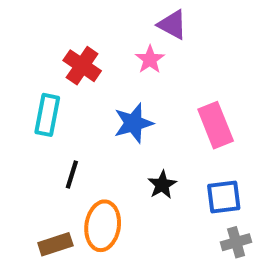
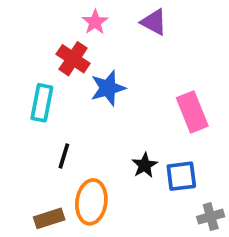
pink star: (150, 59) -> (95, 22), moved
blue star: (133, 123) -> (108, 88), moved
blue square: (224, 197) -> (181, 176), moved

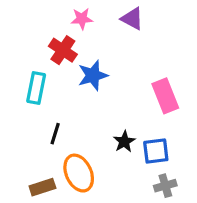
pink star: (95, 22) -> (82, 19), turned 30
orange ellipse: (91, 202) -> (79, 173), turned -33
gray cross: (211, 217) -> (165, 186), moved

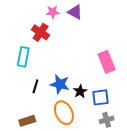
purple triangle: (132, 19) -> (75, 12), moved
blue star: (93, 75) -> (60, 84), moved, turned 30
orange ellipse: (79, 173) -> (64, 113), moved

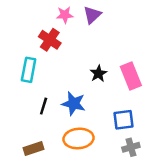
purple triangle: (75, 12) -> (92, 15), turned 49
black star: (80, 91) -> (98, 74), moved
orange ellipse: (64, 113) -> (78, 138), turned -70

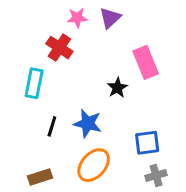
pink rectangle: (131, 76) -> (146, 62), moved
orange ellipse: (78, 138) -> (94, 165), turned -44

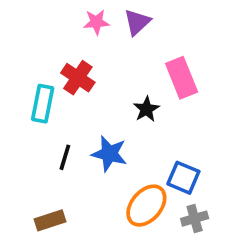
red cross: (59, 48) -> (78, 78), moved
blue square: (147, 143) -> (183, 178), turned 30
orange ellipse: (94, 165) -> (146, 206), moved

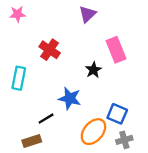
pink star: (96, 22) -> (18, 14), moved
cyan rectangle: (43, 104) -> (19, 78), moved
black line: (65, 157) -> (46, 119), moved, turned 42

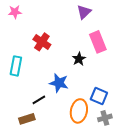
purple triangle: (88, 14) -> (84, 12), moved
orange ellipse: (93, 132) -> (79, 111), turned -30

